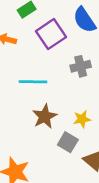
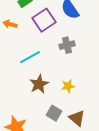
cyan line: (33, 82) -> (30, 57), turned -30
gray square: (68, 142) -> (54, 113), moved

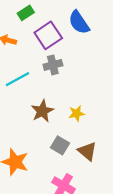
gray cross: (67, 45) -> (53, 65), moved
cyan line: (30, 57) -> (17, 79), moved

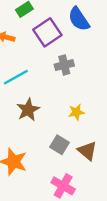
gray cross: (53, 65) -> (64, 65), moved
brown star: (42, 111) -> (28, 110), moved

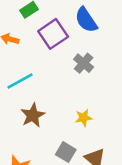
gray cross: (64, 65) -> (84, 63), moved, turned -36

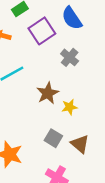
brown star: (33, 115) -> (48, 93), moved

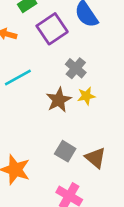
gray cross: (70, 57) -> (76, 68), moved
yellow star: (70, 107) -> (86, 96), moved

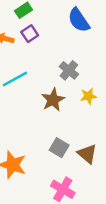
purple square: (52, 29) -> (30, 34), moved, size x0.6
yellow star: (86, 96) -> (89, 96), moved

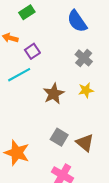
purple square: (30, 34) -> (32, 51), moved
gray cross: (69, 70) -> (84, 58), moved

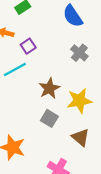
yellow star: (86, 90) -> (79, 101), moved, size x1.6
gray square: (59, 137) -> (49, 118), moved

